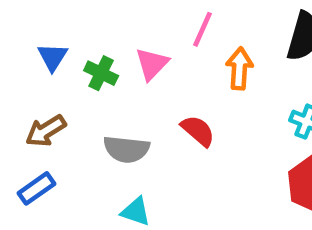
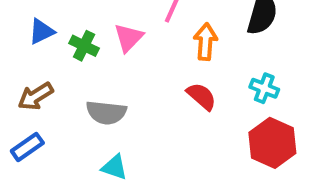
blue triangle: (53, 57) -> (42, 32), turned 32
red semicircle: (198, 131) -> (201, 96), moved

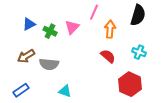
gray semicircle: (106, 113) -> (49, 64), moved
red hexagon: (272, 143) -> (130, 84), moved
blue rectangle: (27, 147) -> (21, 90), moved

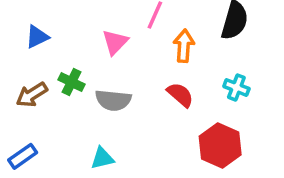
green cross: (50, 31) -> (72, 82), moved
gray semicircle: (49, 64) -> (113, 100), moved
cyan triangle: (65, 91) -> (102, 158), turned -32

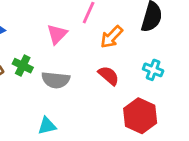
orange arrow: (184, 46) -> (112, 37), turned -140

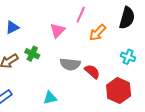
red semicircle: (109, 76) -> (92, 72), moved
gray semicircle: (56, 80) -> (70, 64), moved

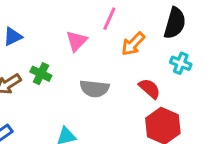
cyan cross: (128, 57) -> (181, 63), moved
red semicircle: (92, 72) -> (149, 89), moved

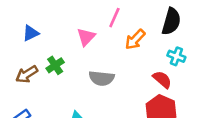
green cross: (41, 74) -> (55, 65), turned 30
red semicircle: (149, 89) -> (162, 79), moved

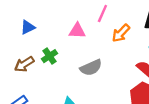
pink triangle: (86, 37) -> (77, 31), turned 48
gray semicircle: (102, 78) -> (91, 68), turned -30

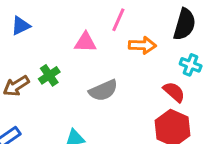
blue triangle: (28, 27) -> (21, 26), moved
orange arrow: (121, 33) -> (142, 45), turned -132

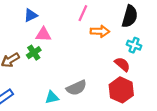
blue triangle: (21, 26) -> (31, 15), moved
pink triangle: (85, 42) -> (43, 34), moved
gray semicircle: (103, 90) -> (76, 88), moved

